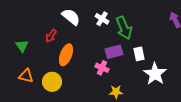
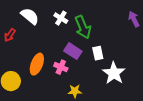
purple rectangle: (114, 52) -> (73, 51), turned 48
orange ellipse: (66, 55) -> (37, 64), moved

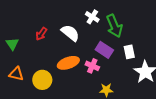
white semicircle: (30, 16) -> (70, 33), moved
orange ellipse: (37, 64) -> (68, 63), turned 50

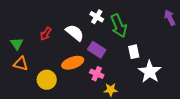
purple rectangle: (104, 50) -> (97, 50), moved
pink cross: (92, 66) -> (97, 74), moved
orange triangle: (16, 74) -> (21, 64), moved

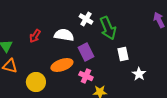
white semicircle: (75, 33) -> (64, 35), turned -30
purple rectangle: (97, 50) -> (86, 52), turned 30
white star: (150, 72) -> (139, 74), size x0.6

